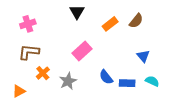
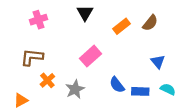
pink cross: (28, 24) -> (39, 20), moved

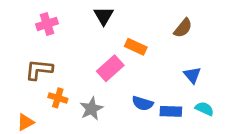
orange rectangle: (121, 26) -> (136, 47), moved, turned 63
orange cross: (47, 80) -> (58, 98), turned -32
blue semicircle: (117, 85) -> (143, 103), turned -35

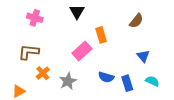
pink cross: (47, 24) -> (35, 18), turned 35
orange rectangle: (136, 47) -> (101, 35), turned 49
orange cross: (58, 98) -> (43, 73), turned 32
blue rectangle: (171, 111) -> (127, 83), turned 70

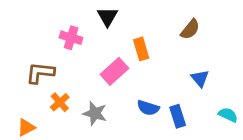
pink cross: (35, 18) -> (71, 38), moved
gray star: (68, 81) -> (95, 113), turned -30
cyan semicircle: (152, 81) -> (228, 115), moved

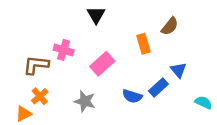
pink cross: (71, 38) -> (64, 50), moved
orange rectangle: (141, 49) -> (143, 44), moved
orange cross: (60, 102) -> (40, 96), moved
blue rectangle: (178, 116) -> (158, 87), moved, turned 66

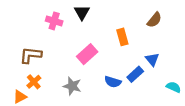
brown semicircle: (170, 26) -> (154, 20), moved
pink cross: (64, 50) -> (54, 21), moved

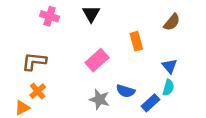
pink cross: (54, 21) -> (50, 16), moved
blue rectangle: (135, 74) -> (151, 103), moved
gray star: (72, 86) -> (99, 99), moved
cyan semicircle: (174, 87) -> (168, 87), moved, turned 80

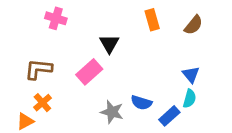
black triangle: (91, 14) -> (109, 44), moved
orange rectangle: (136, 41) -> (152, 20), moved
pink rectangle: (97, 60) -> (89, 72), moved

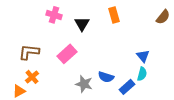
pink cross: (56, 18) -> (54, 15), moved
brown semicircle: (194, 25) -> (163, 17), moved
black triangle: (109, 44) -> (82, 24), moved

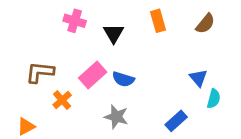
brown semicircle: (163, 17) -> (205, 24), moved
cyan semicircle: (142, 74) -> (214, 99), moved
orange cross: (32, 77) -> (62, 100), moved
blue semicircle: (106, 77) -> (123, 79), moved

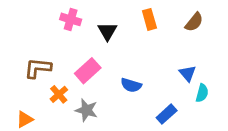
blue semicircle: (123, 79) -> (131, 85), moved
gray star: (116, 117) -> (86, 110), moved

